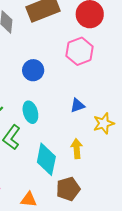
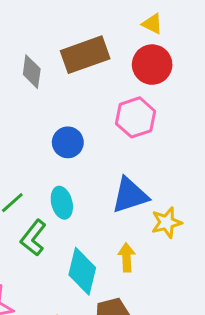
blue triangle: (77, 105) -> (130, 195), size x1.8

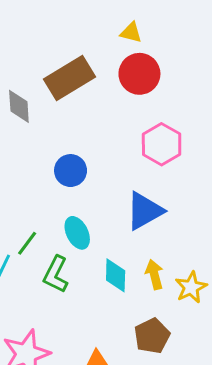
pink hexagon: (136, 117) -> (162, 144), moved
yellow star: (167, 223) -> (191, 287), moved
cyan diamond: (82, 271) -> (116, 275), moved, size x0.7

